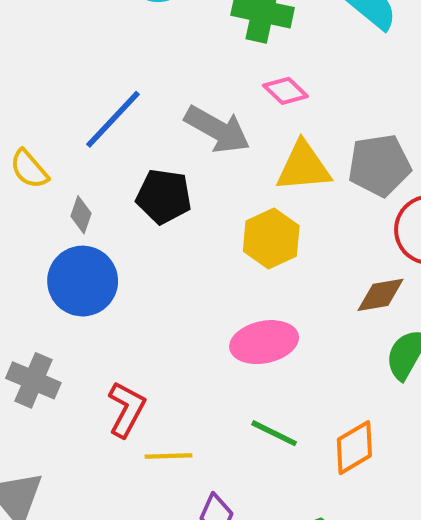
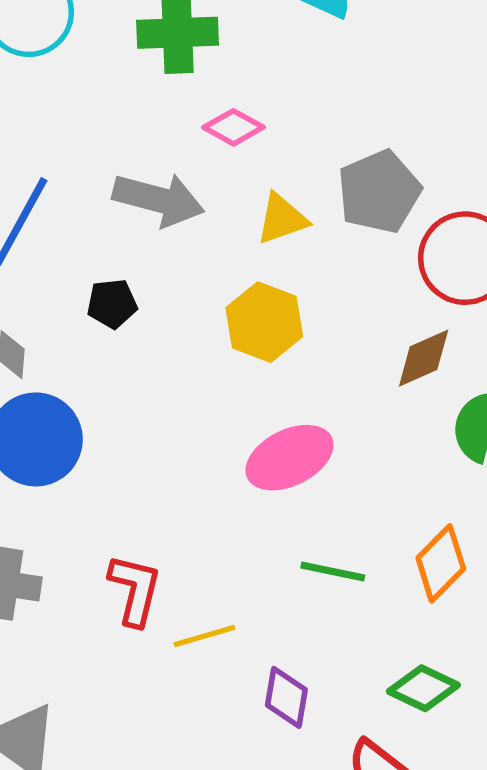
yellow triangle: (303, 167) -> (282, 219), size x0.7
black pentagon: (164, 196) -> (112, 304), size x0.7

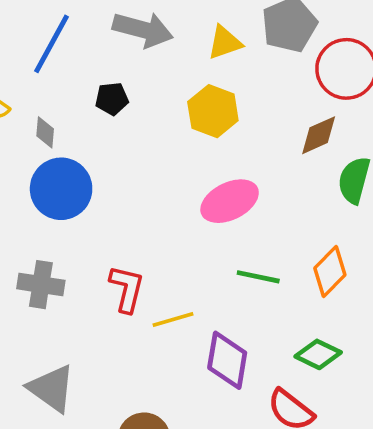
purple diamond: (286, 697) -> (227, 360), size x1.4

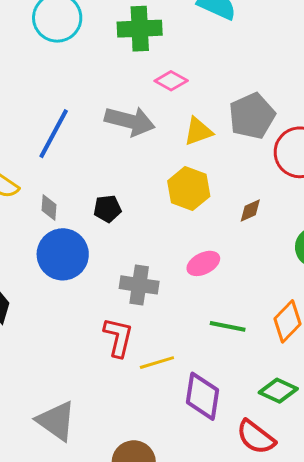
black pentagon: (112, 99) -> (107, 209), moved
brown diamond: (319, 135) -> (250, 211), moved, size x0.7
pink ellipse: (230, 201) -> (203, 263), size x0.7
gray cross: (41, 285) -> (139, 285), moved

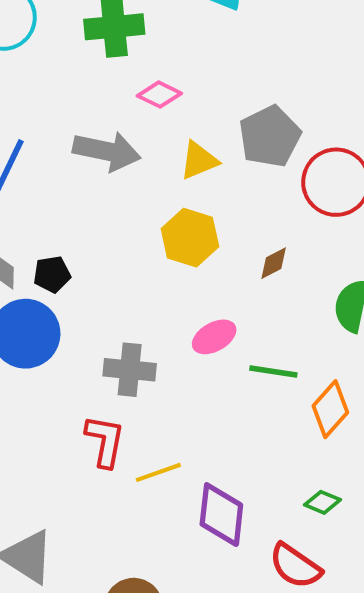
black pentagon: (107, 209) -> (52, 274), moved
green line: (228, 326) -> (273, 371), moved
green diamond: (278, 391) -> (322, 502), size x0.7

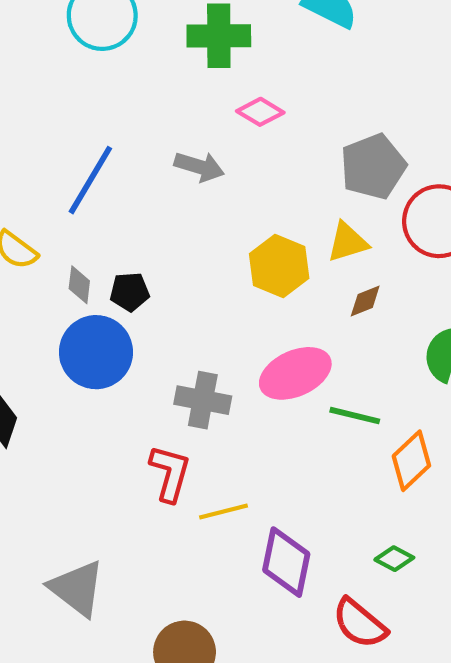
gray arrow: (107, 151) -> (199, 167), size x0.7
yellow triangle: (199, 160) -> (348, 242), moved
pink ellipse: (214, 337) -> (295, 373), size x1.5

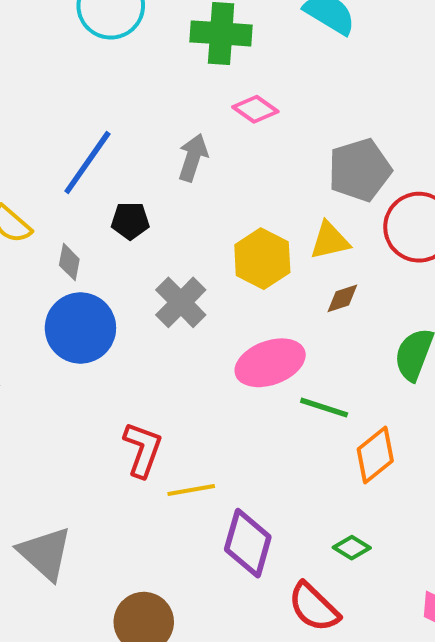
gray arrow: (199, 167) -> (193, 158), turned -93
black pentagon: (130, 292) -> (130, 221), moved
gray cross: (203, 400) -> (181, 302), moved, turned 30

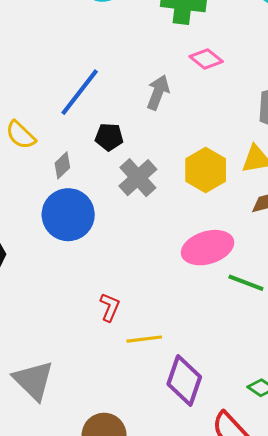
gray diamond: (69, 262) -> (62, 165), turned 32
gray cross: (181, 302) -> (138, 178), moved
red L-shape: (143, 450) -> (110, 307), size x0.7

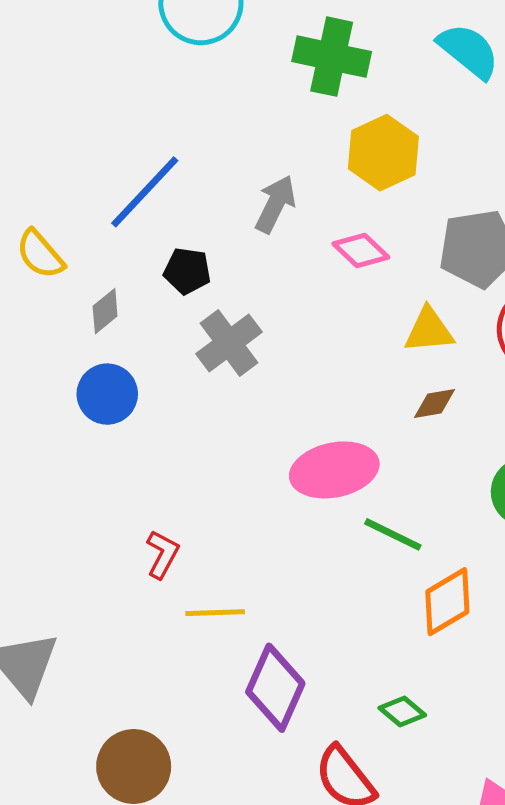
pink diamond: (206, 59) -> (361, 251), moved
yellow hexagon: (206, 170) -> (383, 153), moved
blue circle: (68, 215) -> (107, 394), size x0.7

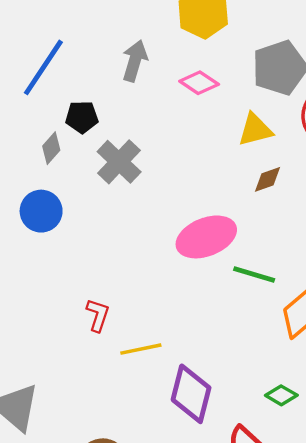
gray diamond: (105, 311) -> (51, 148), moved

